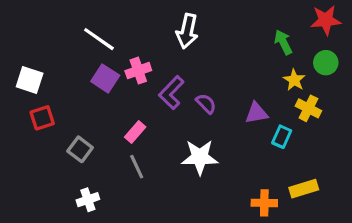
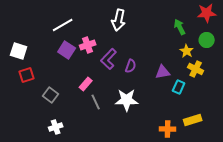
white line: (99, 39) -> (63, 25), turned -65
purple semicircle: (206, 104) -> (131, 66), turned 64
gray line: (137, 167) -> (96, 102), moved

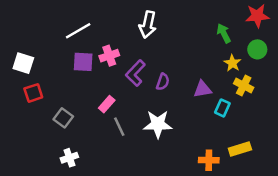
purple square: (67, 50) -> (83, 62), turned -30

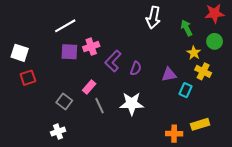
white arrow: (148, 25) -> (153, 18), moved
gray square: (63, 118) -> (64, 101), moved

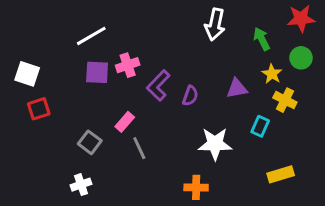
purple triangle: (169, 75) -> (237, 88), moved
white star: (132, 104) -> (215, 144), moved
orange cross: (174, 134) -> (196, 187), moved

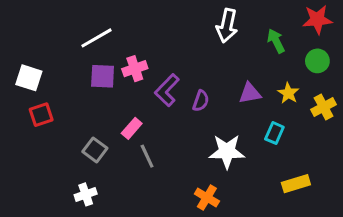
yellow star: (272, 74) -> (288, 93), moved
yellow cross: (285, 100) -> (324, 107), moved, turned 35
orange cross: (196, 187) -> (207, 198), turned 30

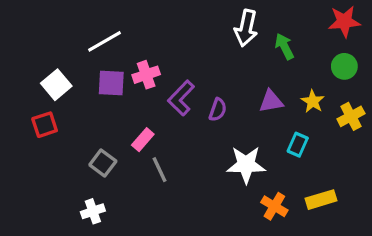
green arrow: (276, 41) -> (284, 46), moved
white square: (29, 78) -> (56, 85), moved, turned 32
orange cross: (207, 198) -> (274, 206), moved

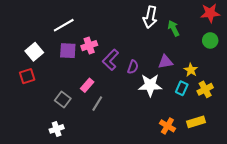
yellow star: (313, 101) -> (191, 70), moved
yellow cross: (351, 116) -> (205, 89), moved
white star: (246, 165) -> (150, 85), moved
gray line: (159, 170) -> (97, 104), turned 56

